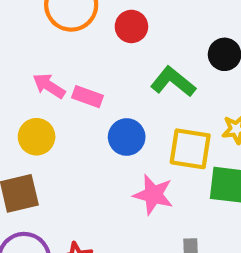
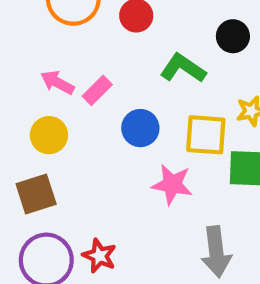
pink rectangle: (87, 97) -> (97, 90), turned -60

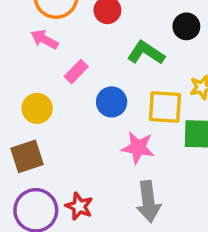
pink arrow: (57, 82) -> (44, 39), moved
gray arrow: (216, 252) -> (148, 202), moved

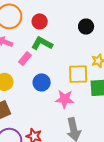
green L-shape: (146, 53) -> (42, 43), moved
blue circle: (112, 102) -> (42, 82), moved

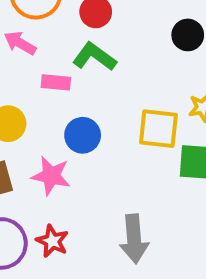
pink rectangle: (25, 59) -> (56, 82), turned 48
pink star: (65, 99) -> (51, 176), moved

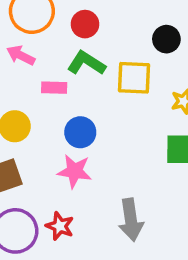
yellow square: (158, 129) -> (134, 78), moved
pink star: (51, 176) -> (75, 171), moved

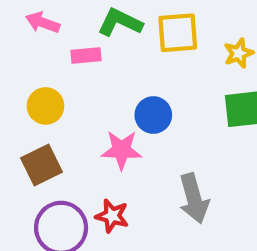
blue circle: (80, 132) -> (153, 115), moved

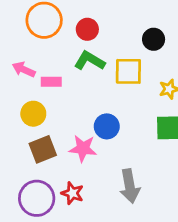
pink arrow: (43, 23) -> (24, 69), moved
pink rectangle: (86, 55) -> (51, 82), moved
brown square: (42, 165) -> (43, 149), moved

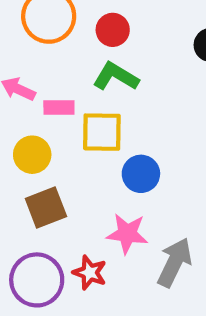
yellow square: (128, 71) -> (102, 132), moved
pink star: (83, 148) -> (127, 234), moved
gray arrow: (130, 186) -> (175, 262), turned -144

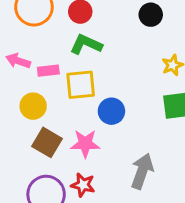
brown square: (46, 208) -> (47, 142), turned -32
pink star: (127, 234) -> (85, 144), moved

